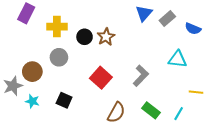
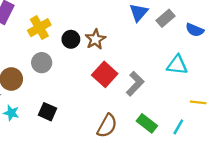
yellow cross: (57, 27) -> (39, 28), turned -30
red square: (101, 78) -> (105, 74), moved

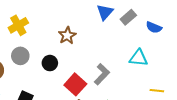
black circle: (71, 39) -> (50, 63), moved
red square: (105, 74) -> (75, 84), moved

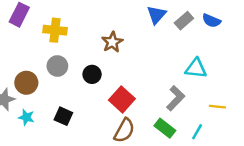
yellow cross: (18, 25) -> (55, 30), turned 36
blue semicircle: (154, 27) -> (211, 21), moved
gray L-shape: (102, 74) -> (176, 98), moved

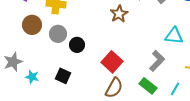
brown star: (112, 42) -> (119, 14), moved
black circle: (92, 74) -> (77, 45), moved
brown circle: (26, 83) -> (32, 25), moved

